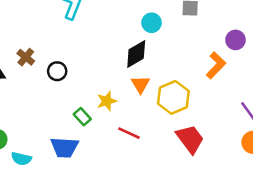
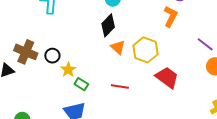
brown cross: (26, 57) -> (26, 52), size x1.6
yellow star: (107, 101) -> (68, 70), moved

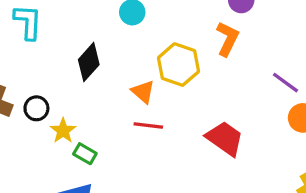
black diamond: (108, 25) -> (89, 62), moved
yellow hexagon: (145, 50) -> (178, 65), moved
red line: (120, 86) -> (148, 126), moved

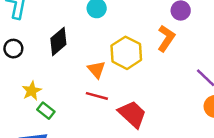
black circle: (36, 108) -> (13, 49), moved
red trapezoid: (225, 138) -> (132, 114), moved

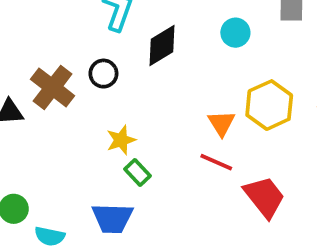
black diamond: (58, 41) -> (162, 45), moved

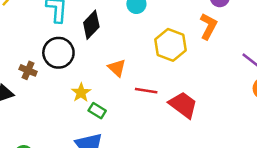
black circle: (103, 74) -> (58, 53), size x1.6
brown cross: (53, 87) -> (28, 70), size x0.6
orange triangle: (221, 123) -> (117, 68), moved

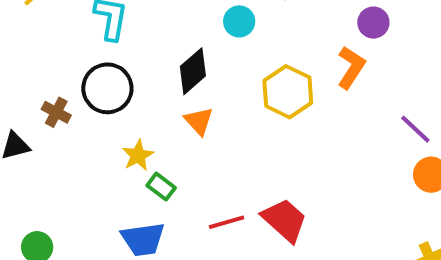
black diamond: (91, 25) -> (193, 71), moved
red line: (146, 91) -> (227, 222), moved, turned -30
red trapezoid: (183, 105) -> (285, 220), moved

